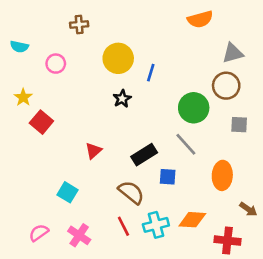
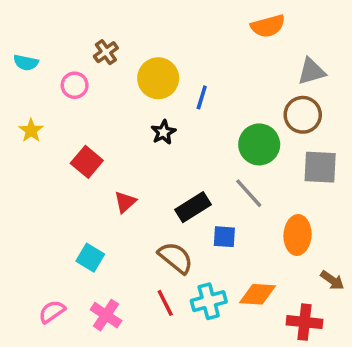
brown cross: (79, 25) -> (106, 52), moved, turned -30
red square: (41, 122) -> (87, 162), moved
gray square: (239, 125) -> (320, 167), size x1.5

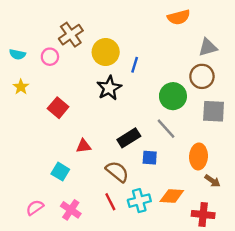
brown cross: (106, 52) -> (71, 35), size x1.5
cyan semicircle: (26, 63) -> (17, 54), moved
black star: (163, 132) -> (109, 88), size x1.5
red triangle: (125, 202) -> (84, 146), moved, turned 35
brown arrow: (332, 280) -> (212, 181), moved

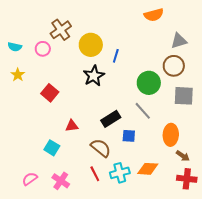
red cross: (203, 215) -> (187, 179), moved

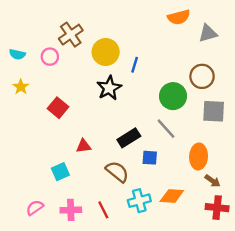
gray triangle: (179, 41) -> (208, 33), moved
cyan square: (52, 148) -> (60, 172), turned 35
red line: (95, 174) -> (103, 210), moved
pink cross: (61, 181) -> (71, 210), turned -36

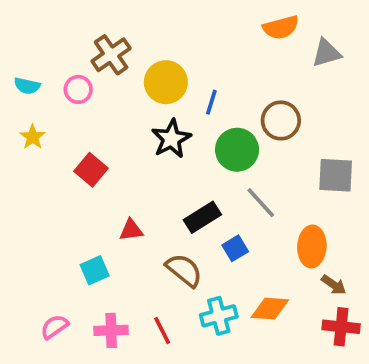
brown circle: (202, 76) -> (281, 120), moved
green circle: (173, 96) -> (237, 150), moved
blue square: (150, 158) -> (235, 248), turned -35

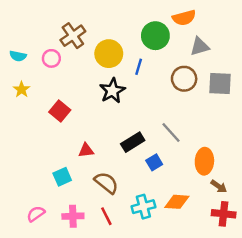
gray triangle: (326, 53) -> (200, 46), moved
green circle: (237, 150) -> (155, 36), moved
gray square: (336, 175) -> (220, 84), moved
brown semicircle: (184, 270) -> (106, 183), moved

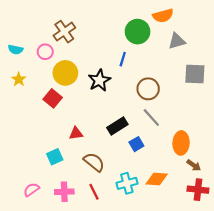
yellow circle: (109, 54) -> (65, 73), moved
brown circle: (184, 79) -> (148, 89), moved

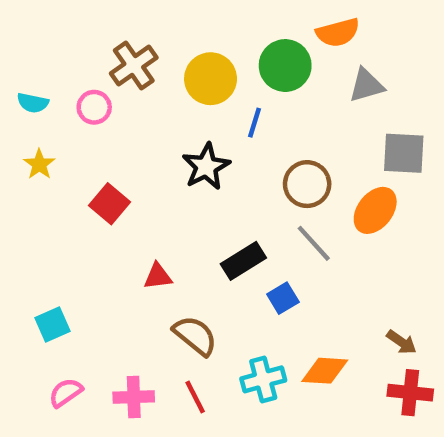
yellow circle: (65, 73) -> (211, 79), moved
orange ellipse: (181, 143) -> (375, 210), moved, turned 35
cyan square: (55, 157) -> (52, 325), moved

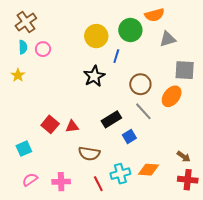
brown cross: (134, 66) -> (26, 22), moved
cyan semicircle: (33, 103) -> (23, 47), moved, turned -104
red square: (110, 204) -> (50, 124), moved
brown semicircle: (195, 336) -> (89, 154), turned 150
red line: (195, 397) -> (98, 184), moved

